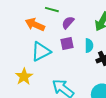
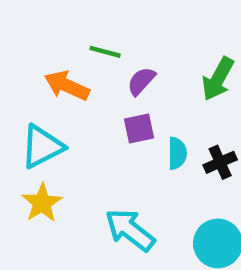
cyan semicircle: (89, 46) -> (177, 153), moved
cyan triangle: (41, 52) -> (42, 147), moved

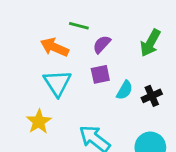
cyan triangle: (42, 147) -> (57, 83), moved, turned -36
cyan semicircle: (177, 153) -> (125, 90), turned 30

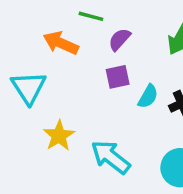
cyan triangle: (57, 83) -> (29, 88), moved
yellow star: (39, 122) -> (59, 136), moved

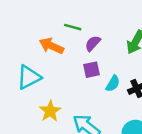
cyan triangle: (29, 88) -> (29, 77), turned 36

